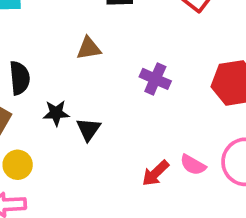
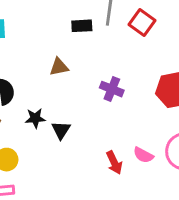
red arrow: (155, 173) -> (114, 163), turned -70

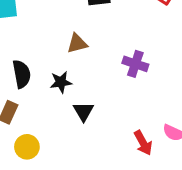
black star: (35, 118) -> (61, 82), moved

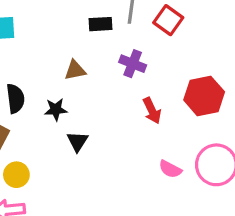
purple cross: (135, 64) -> (133, 64), moved
red arrow: (143, 143) -> (152, 111), moved

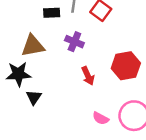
brown triangle: (75, 70) -> (33, 46), size x1.5
black star: (56, 109) -> (18, 74), size x1.5

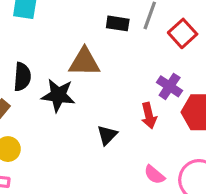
purple cross: (74, 42) -> (170, 86), moved
black triangle: (34, 97) -> (107, 135), moved

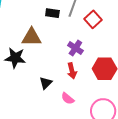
purple cross: (170, 86) -> (75, 48), moved
pink semicircle: (154, 175) -> (68, 98), moved

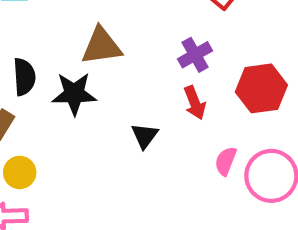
purple cross: (75, 48) -> (195, 55), turned 35
pink semicircle: (68, 98) -> (226, 161), moved, turned 80

